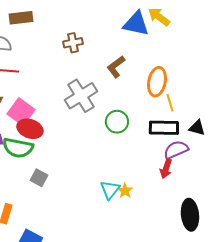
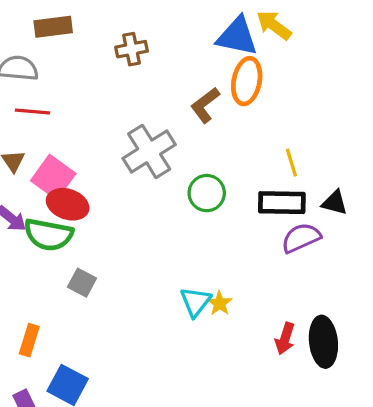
brown cross: (73, 43) -> (132, 49), moved
orange ellipse: (157, 82) -> (247, 81), moved
red arrow: (166, 169) -> (285, 339), moved

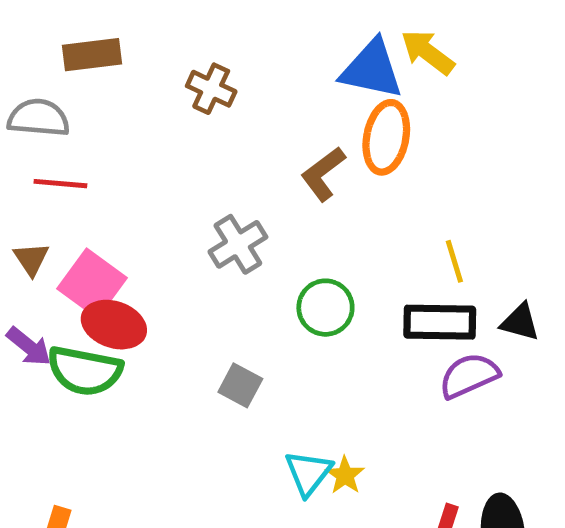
brown cross: (132, 49) -> (211, 89), turned 36
gray cross: (149, 151) -> (238, 244), size x0.7
gray square: (82, 283) -> (240, 385), moved

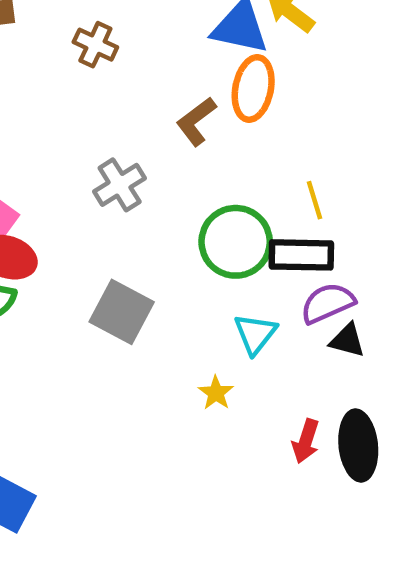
green circle: (325, 308) -> (236, 242), moved, size x1.4
black triangle: (520, 322) -> (347, 340), moved
gray square: (240, 385) -> (122, 312), size x1.6
cyan triangle: (308, 473) -> (255, 334), moved

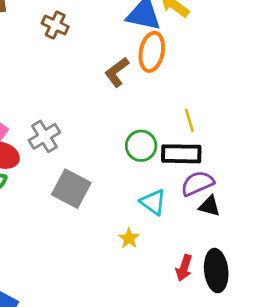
gray cross: (120, 185) -> (44, 136), moved
green circle: (236, 242) -> (141, 146), size x0.7
cyan triangle: (255, 334) -> (153, 202), turned -32

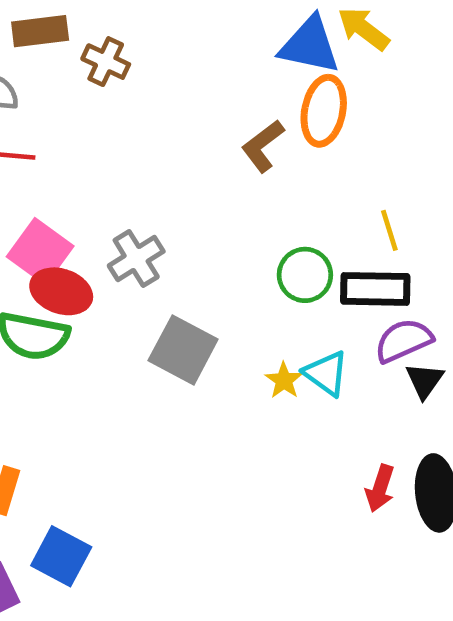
brown cross: (55, 25) -> (106, 62), moved
black triangle: (209, 206) -> (425, 380), turned 50
yellow star: (129, 238) -> (284, 380), moved

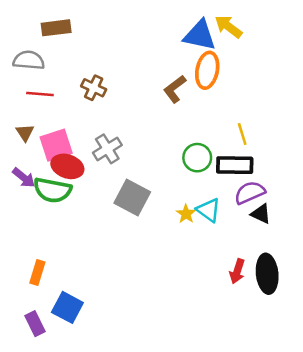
brown cross: (106, 62) -> (94, 88), moved
pink square: (40, 251) -> (56, 145), turned 36
black triangle: (425, 380) -> (261, 214), turned -40

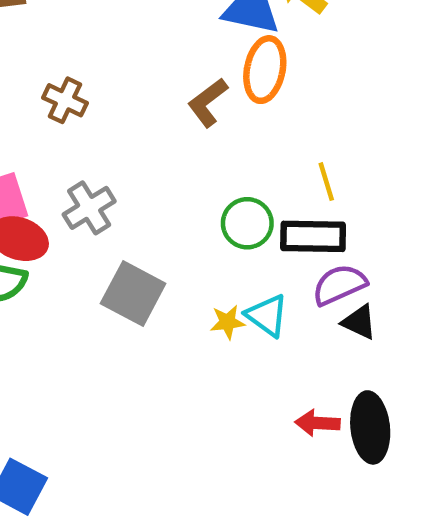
yellow star: (186, 214) -> (227, 322), turned 30
red arrow: (237, 271) -> (317, 423), turned 75

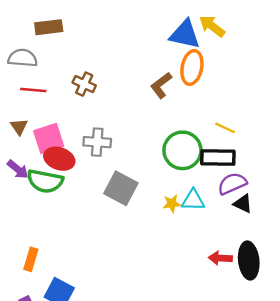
yellow line: (326, 182) -> (225, 128), turned -48
gray cross: (89, 208) -> (97, 142), turned 36
green circle: (247, 223) -> (182, 150), size x1.4
cyan triangle: (267, 315) -> (193, 200), turned -35

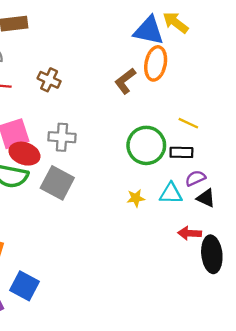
black rectangle: (218, 157) -> (181, 152), size x0.7
purple semicircle: (232, 184) -> (195, 178), size x0.7
gray square: (121, 188) -> (57, 183), moved
cyan triangle: (193, 200) -> (171, 193), moved
red arrow: (220, 258) -> (190, 233), moved

